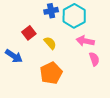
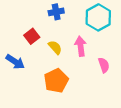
cyan hexagon: (74, 16) -> (98, 17), moved
pink arrow: (85, 41) -> (81, 46), moved, turned 72

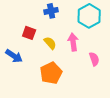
red square: (32, 36) -> (29, 33), turned -32

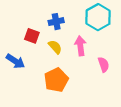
blue cross: (51, 11) -> (56, 22), moved

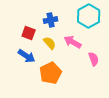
pink arrow: (80, 46) -> (73, 42), turned -54
blue arrow: (15, 61) -> (27, 56), moved

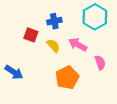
blue arrow: (27, 56) -> (14, 72), moved
orange pentagon: (51, 73) -> (67, 78), moved

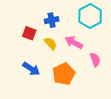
blue arrow: (14, 72) -> (31, 69), moved

